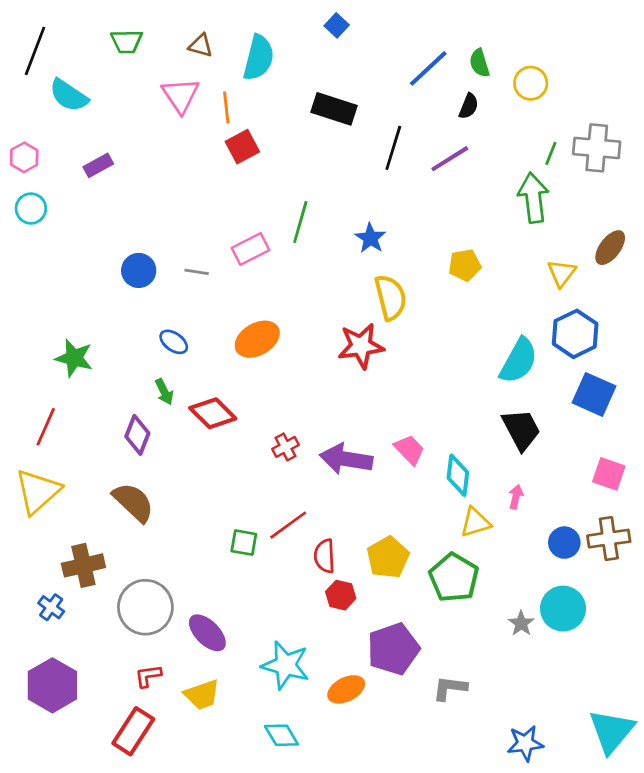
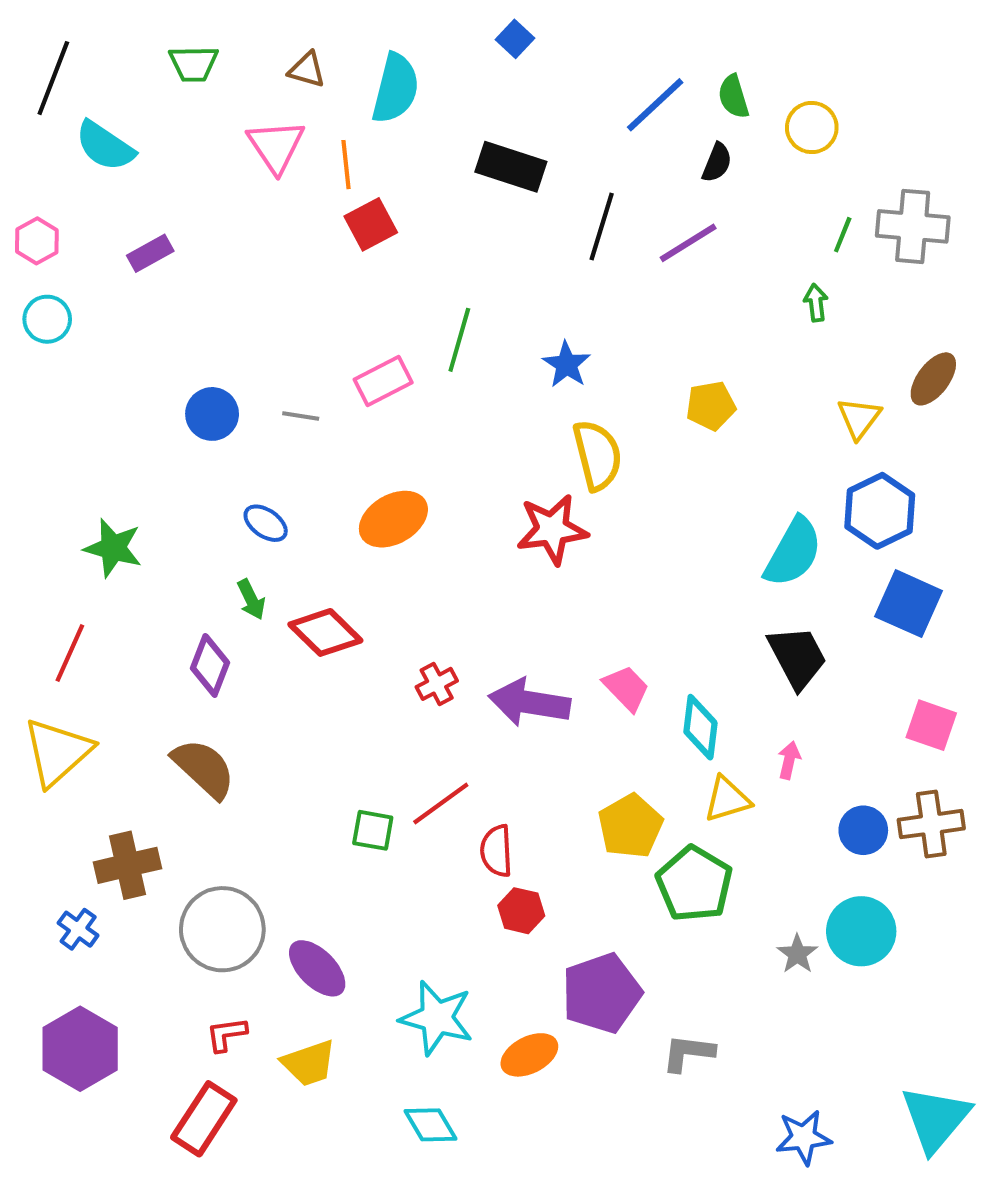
green arrow: (533, 198) -> (816, 303), size x0.5
yellow pentagon: (388, 557) -> (630, 826), moved

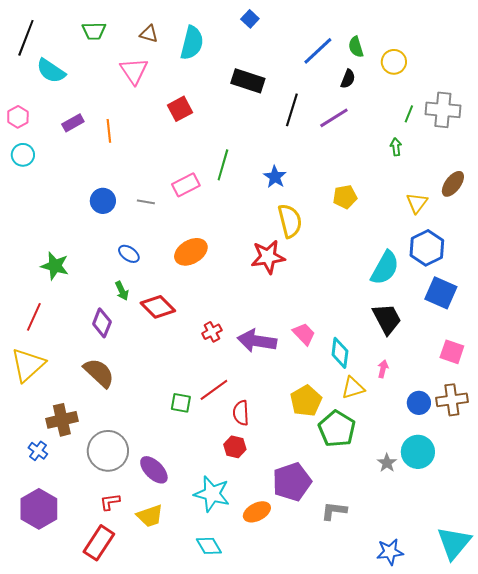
orange line: (346, 165) -> (109, 131), moved
red hexagon: (521, 911) -> (235, 447), moved

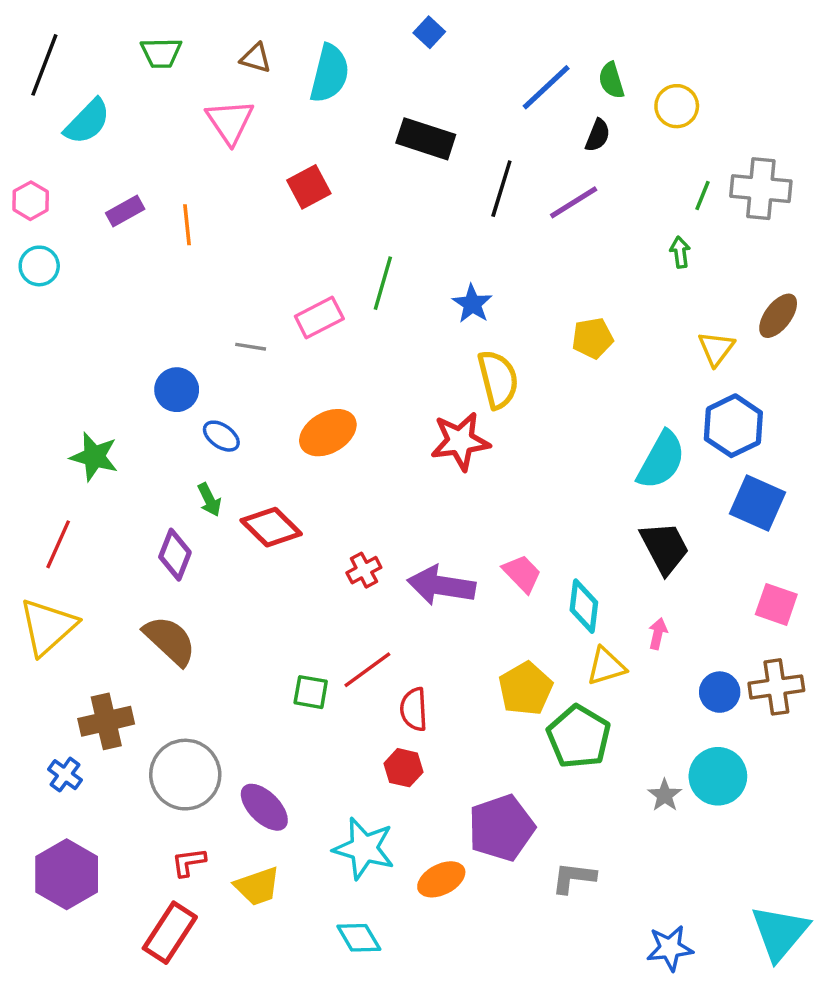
cyan semicircle: (51, 71) -> (87, 122), turned -80
blue circle: (103, 201) -> (177, 390), moved

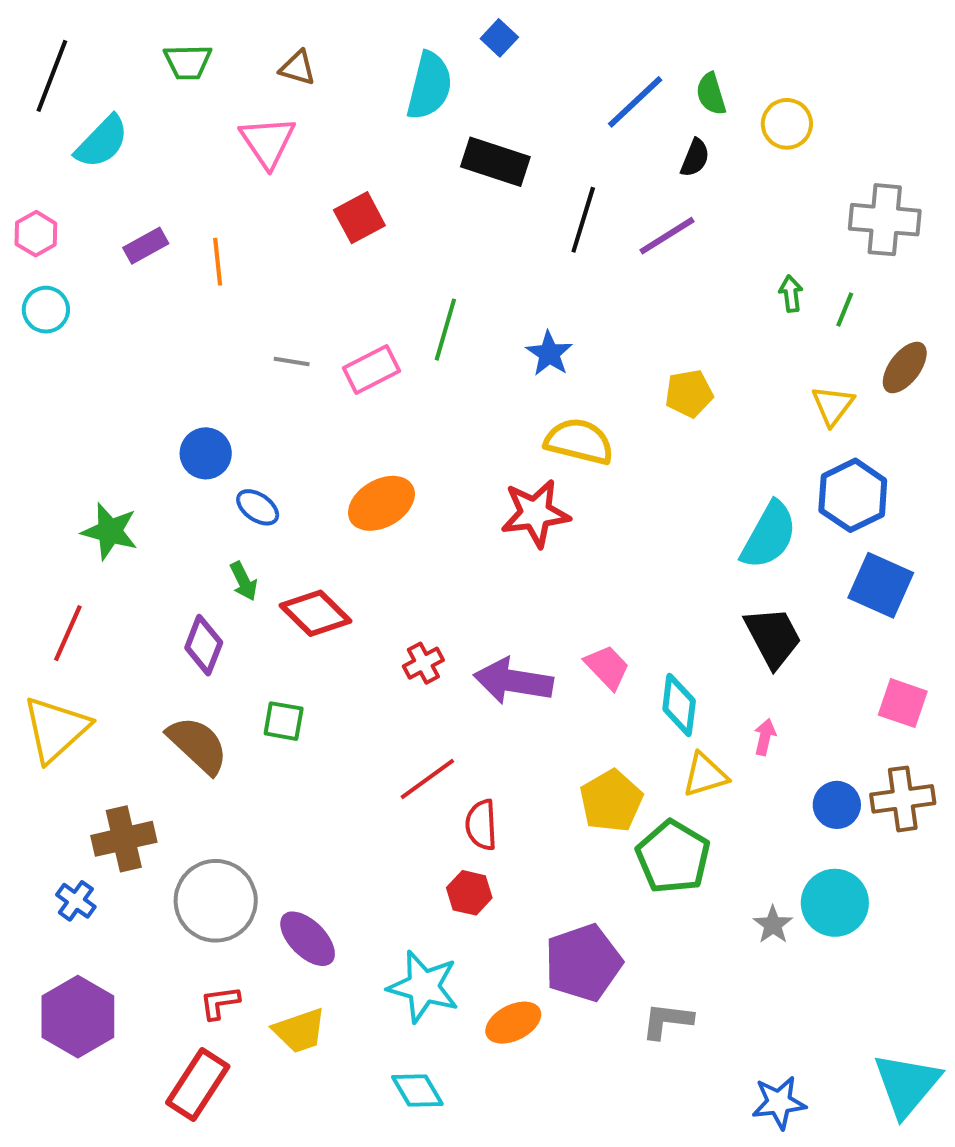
cyan semicircle: (330, 73) -> (429, 86), moved
green line: (702, 195) -> (845, 310), moved
gray line: (251, 347) -> (292, 362), moved
yellow semicircle: (498, 379) -> (579, 441), turned -62
green square: (311, 692) -> (284, 721), moved

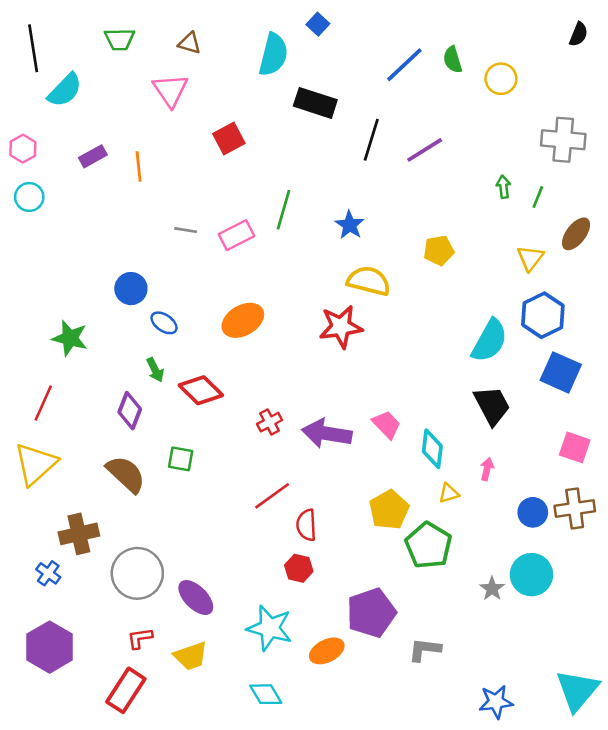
black line: (52, 76) -> (33, 48), turned -30
black semicircle: (695, 158) -> (579, 34), moved
yellow triangle: (705, 775) -> (449, 493), size x0.7

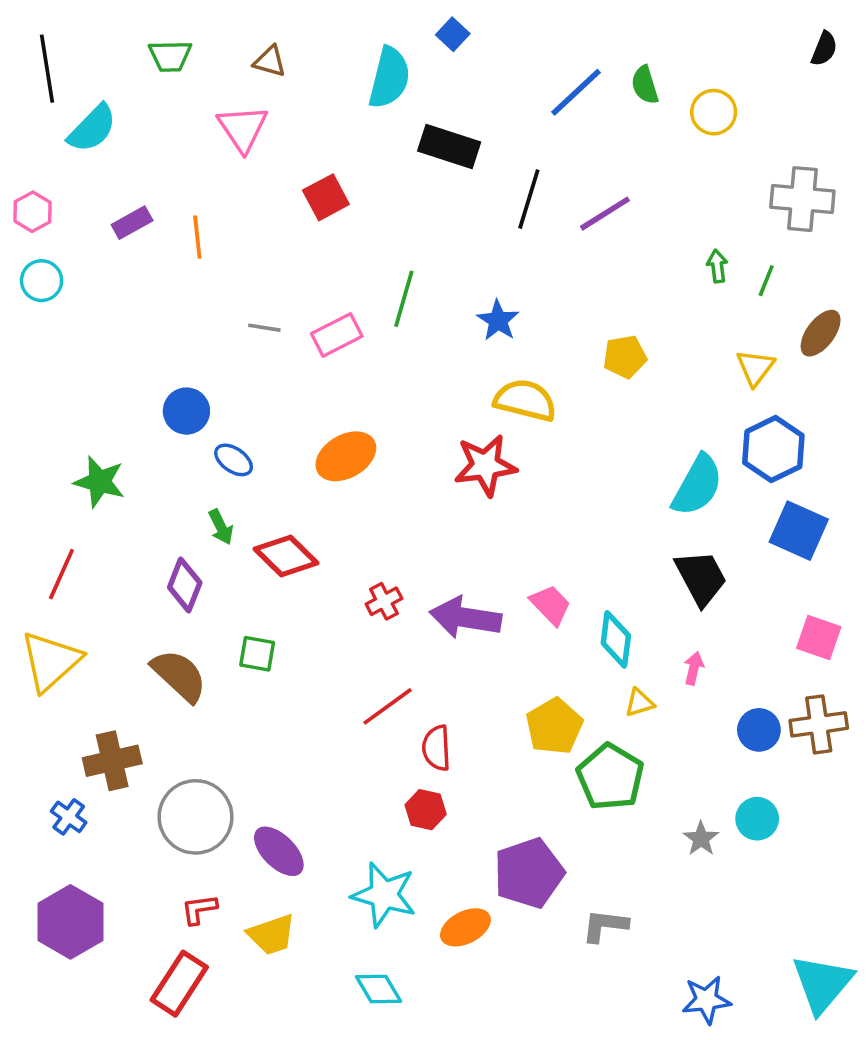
cyan circle: (531, 575) -> (757, 819), size x0.7

